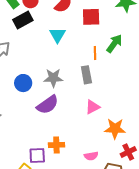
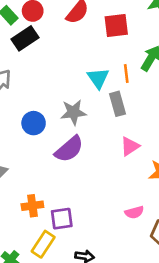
cyan triangle: (58, 35) -> (98, 78), moved
orange cross: (56, 145) -> (32, 206), moved

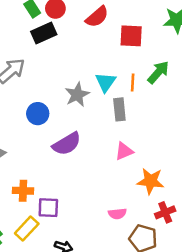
gray star: (73, 112) -> (77, 95), moved, turned -30

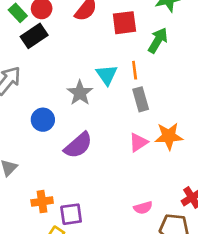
green arrow: (158, 72) -> (158, 40), moved
gray rectangle: (119, 109) -> (141, 99), moved
orange star: (150, 181) -> (169, 136), moved

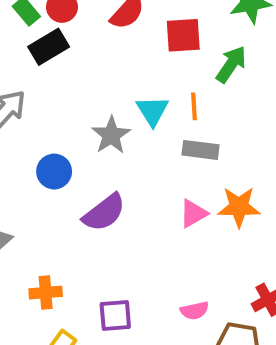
gray rectangle: (141, 99) -> (201, 150), turned -70
purple square: (71, 214) -> (115, 315), moved

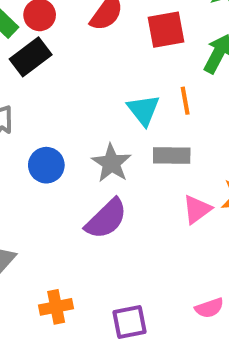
gray star: (111, 135) -> (111, 163), moved
gray rectangle: (201, 150) -> (172, 155), moved
blue circle: (54, 172) -> (46, 165), moved

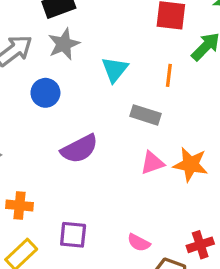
cyan triangle: (143, 110) -> (115, 69), moved
gray star: (111, 163) -> (64, 44), moved
pink semicircle: (209, 308) -> (139, 243), turned 30

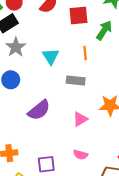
pink triangle: (152, 163) -> (80, 119), moved
pink semicircle: (139, 243) -> (80, 155), moved

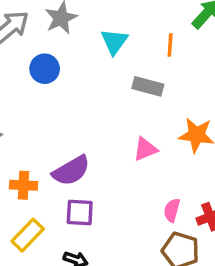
purple semicircle: (39, 110) -> (71, 171), moved
pink semicircle: (80, 155) -> (172, 210), moved, turned 80

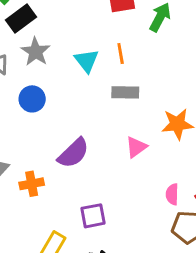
orange line: (170, 45) -> (121, 54), moved
purple semicircle: (71, 171) -> (73, 153), moved
orange cross: (23, 185) -> (32, 184), moved

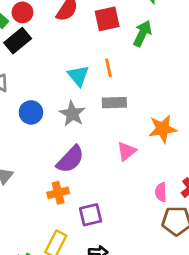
gray star: (36, 52) -> (72, 114), moved
orange cross: (32, 184) -> (58, 193), moved

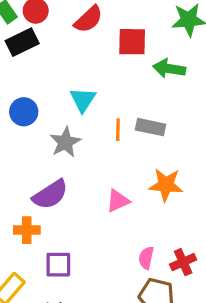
green arrow: (142, 33) -> (169, 69), turned -120
orange line: (108, 68) -> (118, 130), moved
gray rectangle: (114, 103) -> (150, 127), moved
blue circle: (31, 112) -> (24, 112), moved

